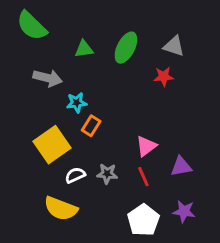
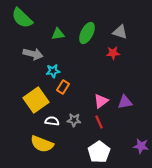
purple triangle: (181, 166) -> (125, 102), moved
white semicircle: (75, 175) -> (52, 121), turned 32
purple star: (184, 211) -> (141, 146), moved

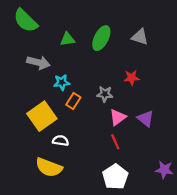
red star: (113, 53) -> (132, 78), moved
purple triangle: (125, 102) -> (146, 118), turned 49
gray star: (74, 120) -> (105, 94), moved

